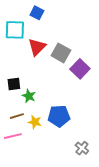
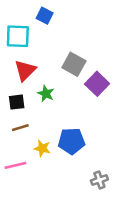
red triangle: (37, 47) -> (25, 70), moved
green star: (29, 96) -> (46, 94), moved
brown line: (17, 116) -> (20, 128), moved
gray cross: (82, 148) -> (99, 180), turned 32

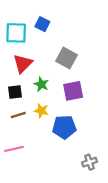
blue square: (45, 16) -> (42, 24), moved
purple square: (97, 84) -> (73, 91), moved, turned 35
yellow star: (42, 148) -> (41, 111), moved

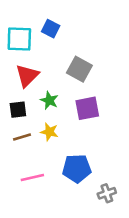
blue pentagon: (64, 127) -> (77, 168), moved
pink line: (14, 149) -> (32, 178), moved

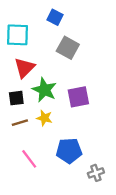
blue square: (51, 29) -> (55, 17), moved
gray square: (79, 69) -> (68, 48), moved
green star: (49, 100) -> (44, 90), size x1.5
pink line: (32, 178) -> (29, 159), turned 66

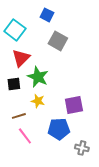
cyan square: (18, 35) -> (15, 30), turned 35
purple square: (78, 97) -> (74, 105), moved
brown line: (20, 123) -> (19, 116), moved
gray cross: (96, 173) -> (82, 148), turned 32

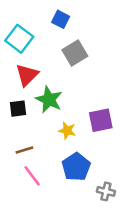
gray square: (58, 41) -> (75, 53), turned 30
yellow star: (38, 101) -> (67, 131), moved
purple square: (74, 105) -> (101, 120), moved
blue pentagon: (59, 129) -> (76, 167), turned -30

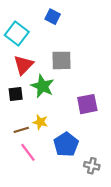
gray square: (75, 53) -> (62, 60), moved, turned 30
yellow star: (67, 131) -> (40, 122), moved

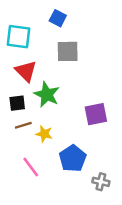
cyan square: (17, 34) -> (18, 37), turned -30
gray square: (62, 60) -> (68, 51), moved
red triangle: (23, 65) -> (26, 71), turned -30
brown line: (21, 130) -> (23, 125), moved

